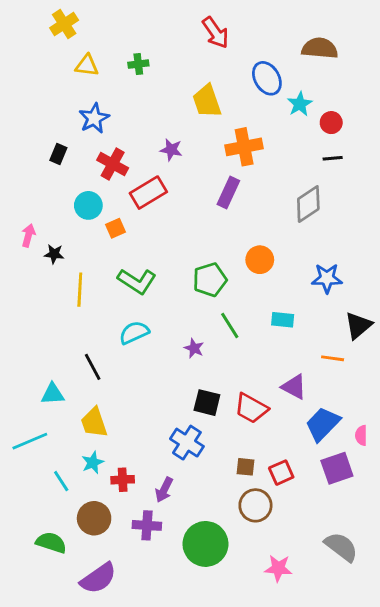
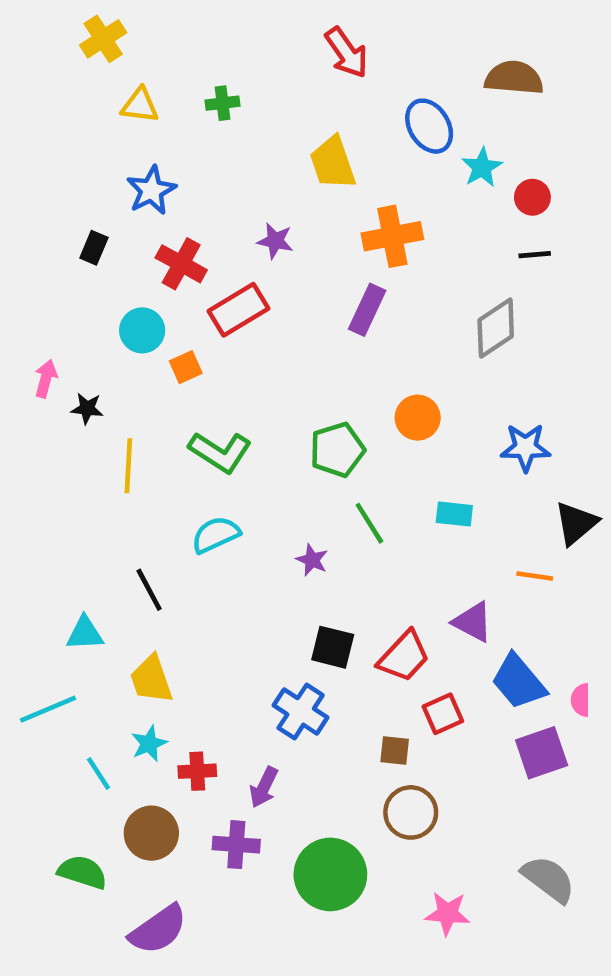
red trapezoid: (251, 408) -> (404, 656), turned -76
blue trapezoid: (323, 424) -> (519, 682), turned -84
red square: (281, 473) -> (443, 714), moved

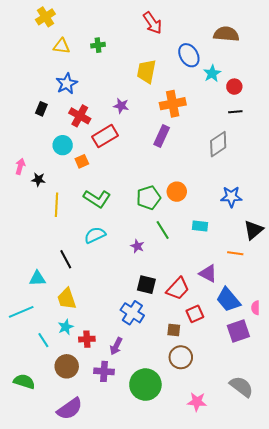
yellow trapezoid: (333, 163) -> (146, 71), turned 30
orange circle: (418, 418) -> (177, 192), moved
green semicircle: (82, 872) -> (24, 382), moved

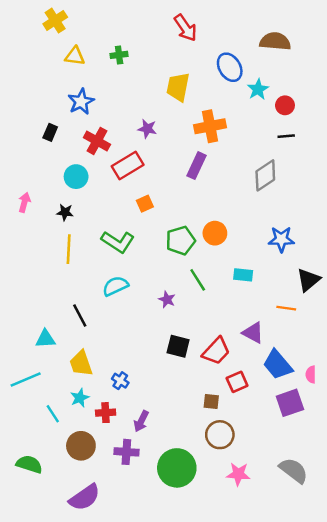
orange square: (82, 161) -> (145, 204), moved
black star: (38, 179) -> (65, 212), moved
blue cross: (132, 313) -> (120, 381), moved, size x0.6
pink star: (197, 402) -> (238, 474), moved

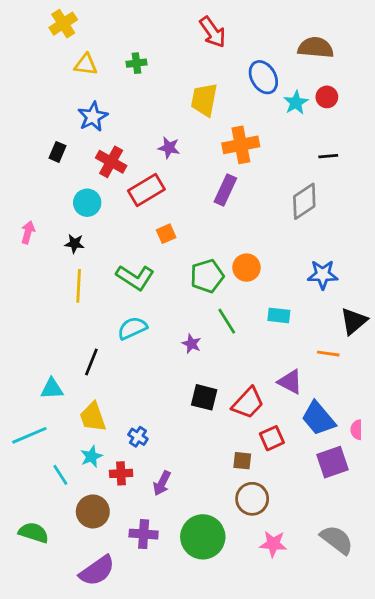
red circle: (285, 105) -> (327, 97), moved
black line: (80, 315) -> (91, 362), turned 50
purple cross: (126, 452) -> (144, 534), moved

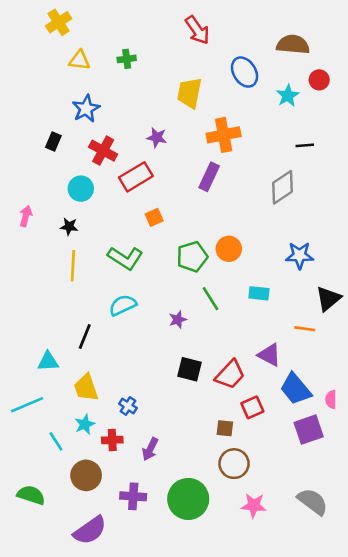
red circle: (327, 97) -> (319, 80), moved
cyan star: (296, 103) -> (288, 96), moved
purple star: (192, 344) -> (178, 320), turned 30

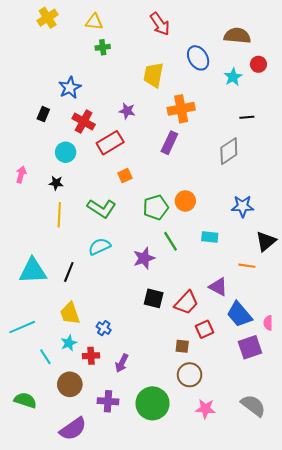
yellow triangle: (79, 60) -> (94, 22), moved
purple star: (178, 320) -> (144, 258), size x1.5
cyan triangle: (48, 361) -> (33, 271), moved, size x1.6

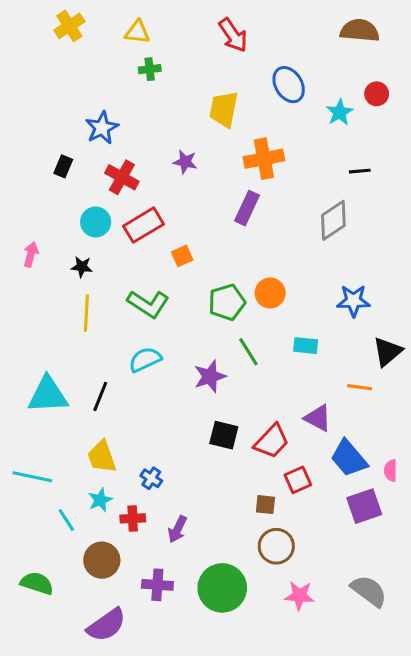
brown semicircle: (237, 36) -> (360, 31), moved
red rectangle: (110, 143) -> (143, 225), moved
cyan line: (22, 327) -> (32, 477), turned 35

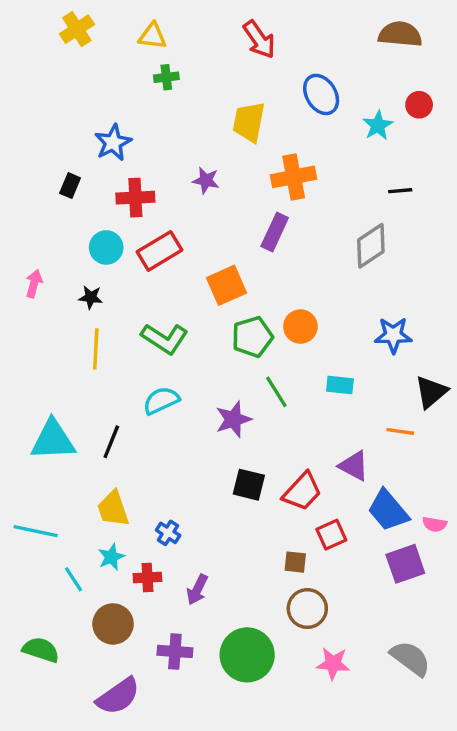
red cross: (122, 177) -> (135, 198), turned -32
orange square: (182, 256) -> (227, 285), moved, size x1.6
pink semicircle: (391, 471) -> (435, 524), turned -80

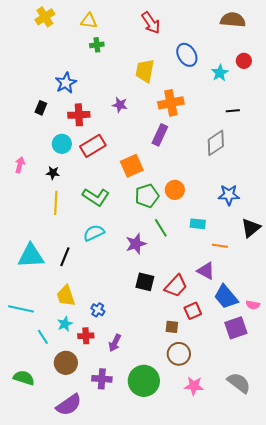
orange line: (400, 431) -> (220, 246), moved

